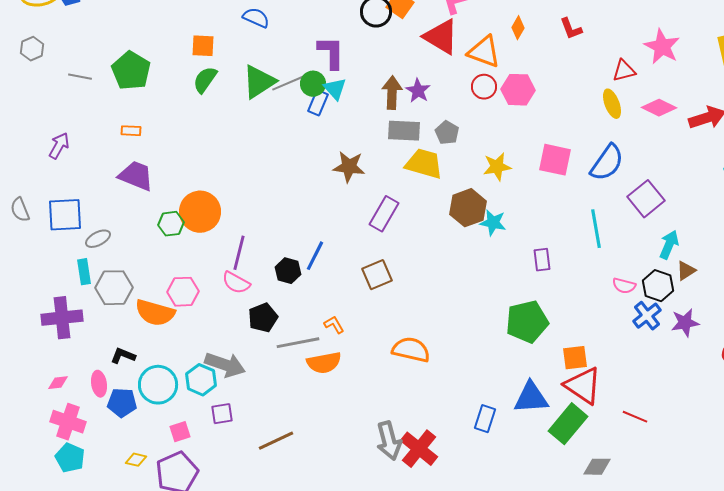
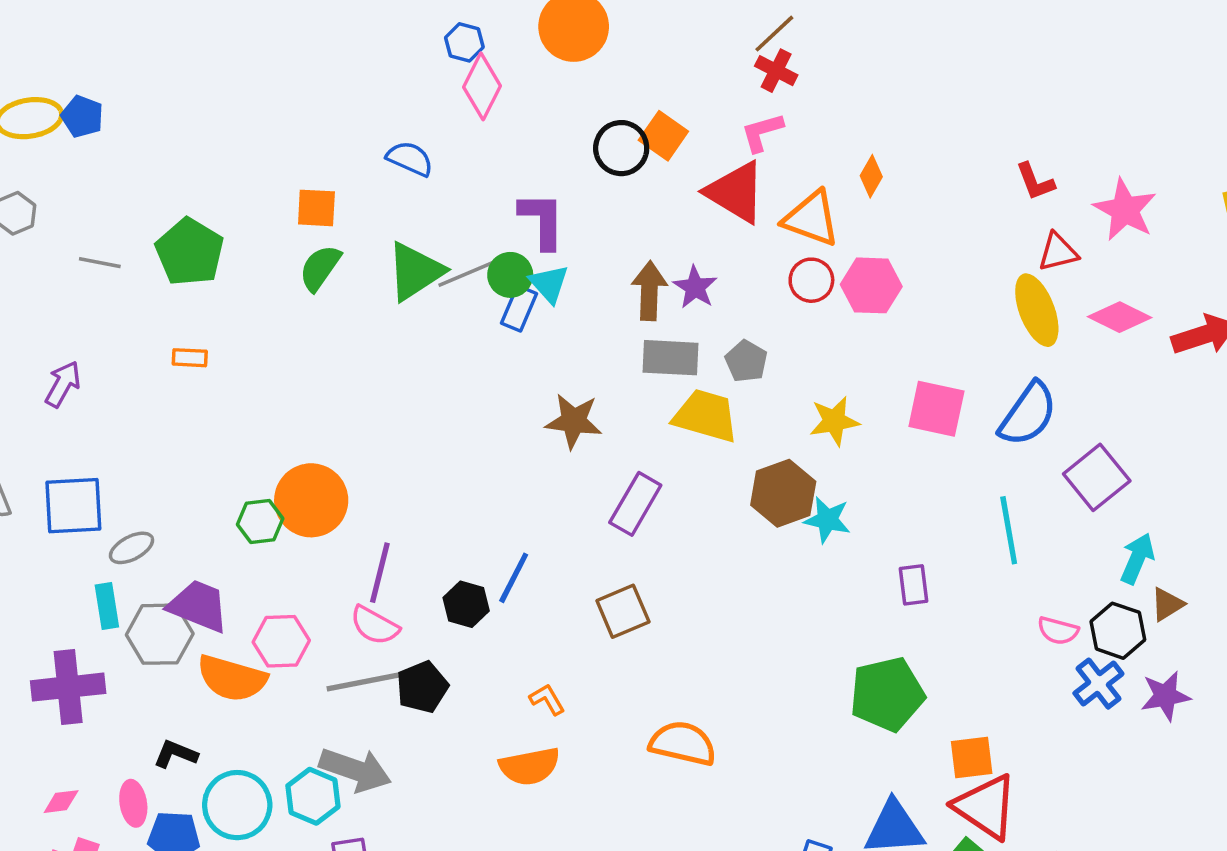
red L-shape: (571, 29) -> (1035, 182), moved
yellow ellipse: (612, 104) -> (1037, 310), size x1.4
purple trapezoid: (136, 176) -> (198, 606), moved
gray line: (298, 343) -> (364, 682), moved

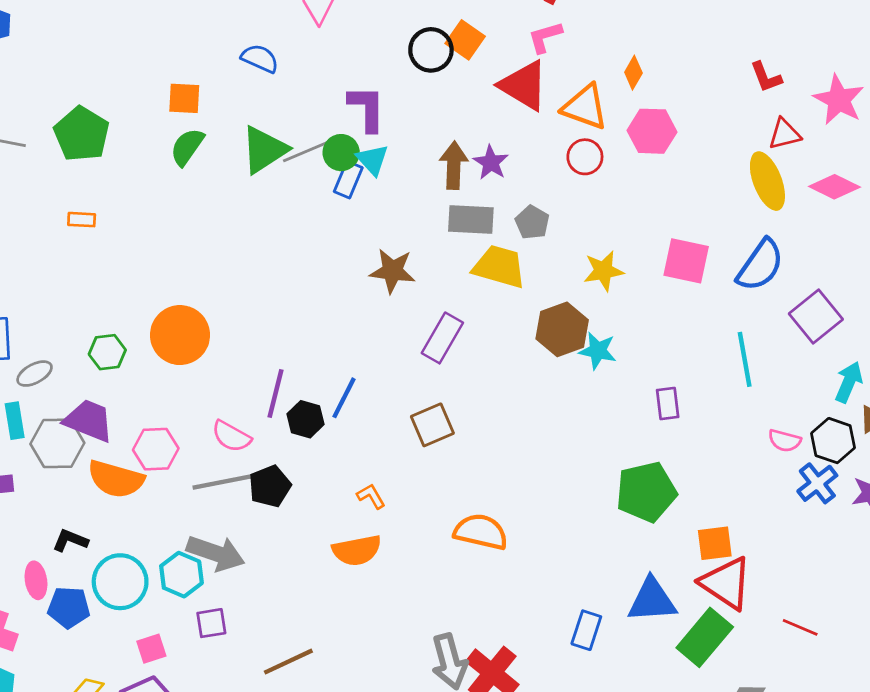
pink hexagon: (871, 285) -> (652, 131), moved
green hexagon: (260, 521) -> (107, 352), moved
purple line: (380, 573) -> (276, 394), moved

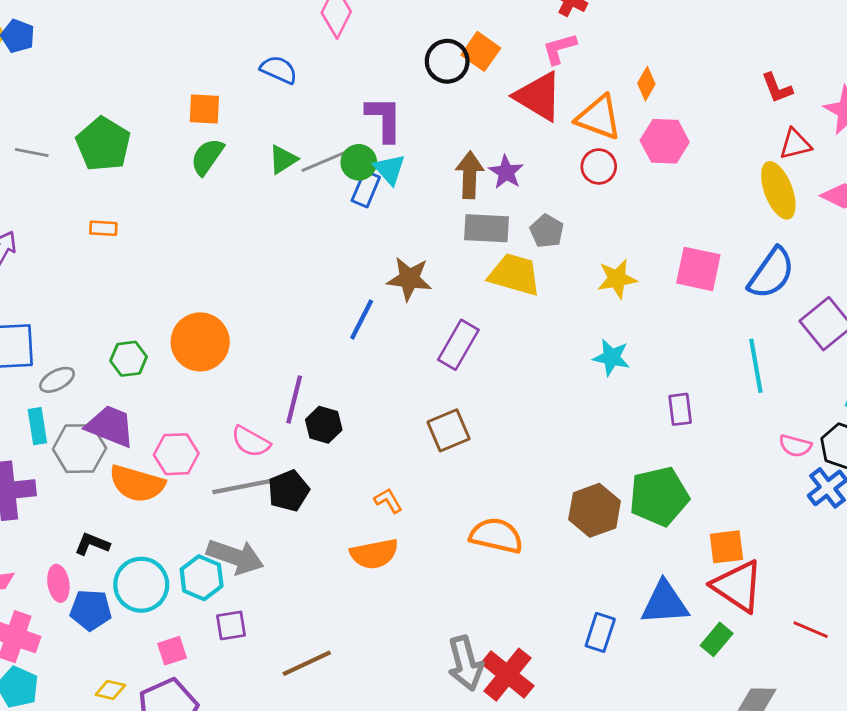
green triangle: (264, 150) -> (283, 159), size x0.6
brown hexagon: (562, 329) -> (595, 510), moved
blue line: (344, 398) -> (362, 319), moved
green rectangle: (705, 637) -> (717, 639), size x0.6

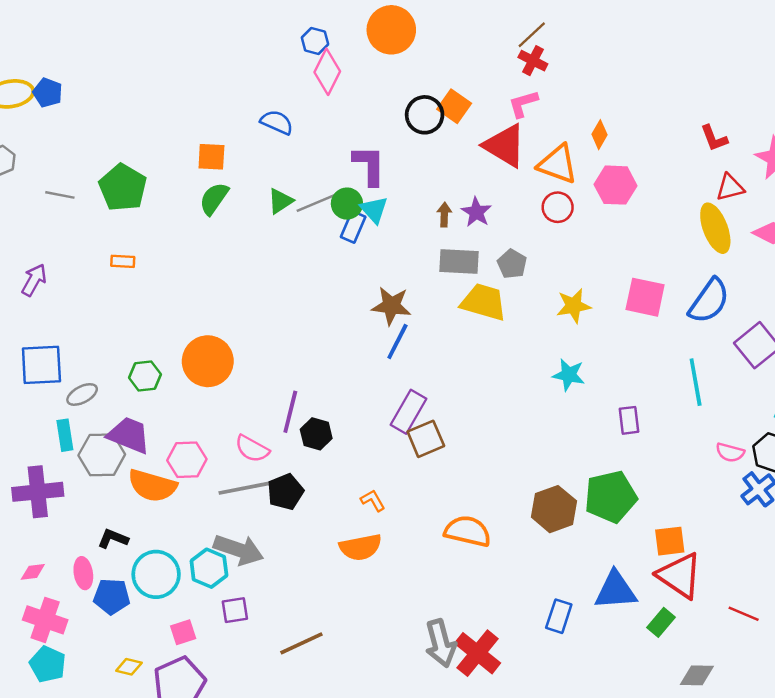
brown arrow: (470, 175) -> (444, 215), size x0.6
blue line: (362, 319) -> (397, 342), moved
purple rectangle: (458, 345) -> (409, 412), moved

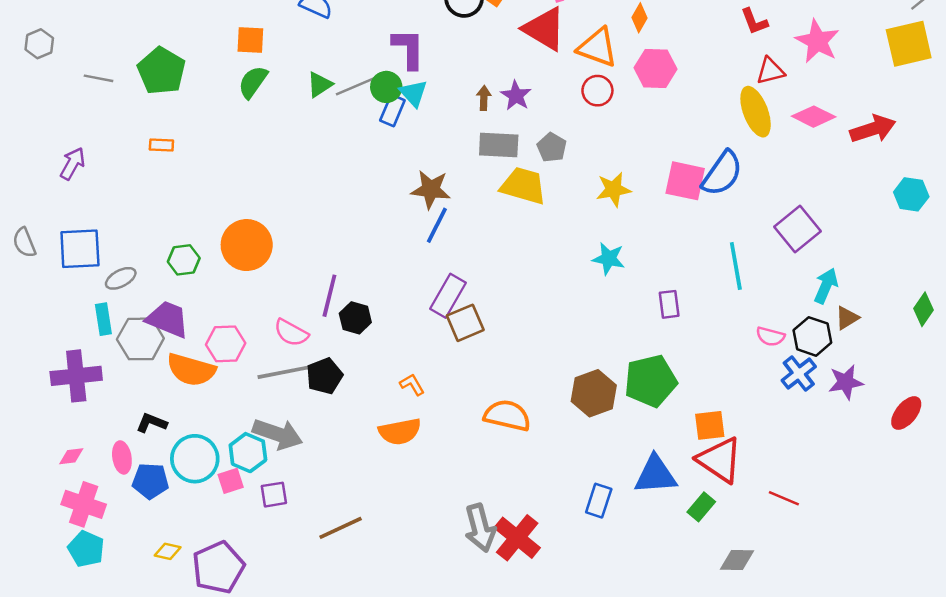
blue semicircle: (709, 301) -> (722, 173), moved
pink square: (183, 632) -> (231, 481), moved

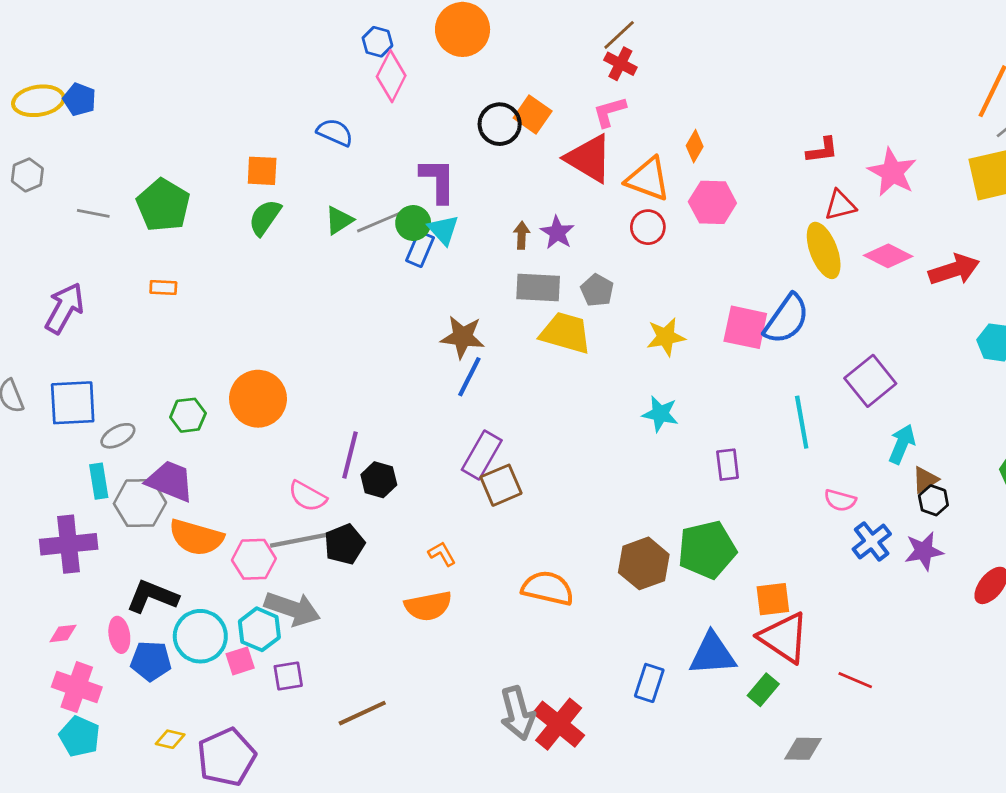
red L-shape: (754, 21) -> (822, 150), turned -76
purple arrow: (73, 164) -> (64, 308), size x1.4
black hexagon: (812, 336) -> (933, 500), moved, size x0.7
pink hexagon: (226, 344) -> (254, 559), moved
black L-shape: (152, 423) -> (152, 596), size x1.5

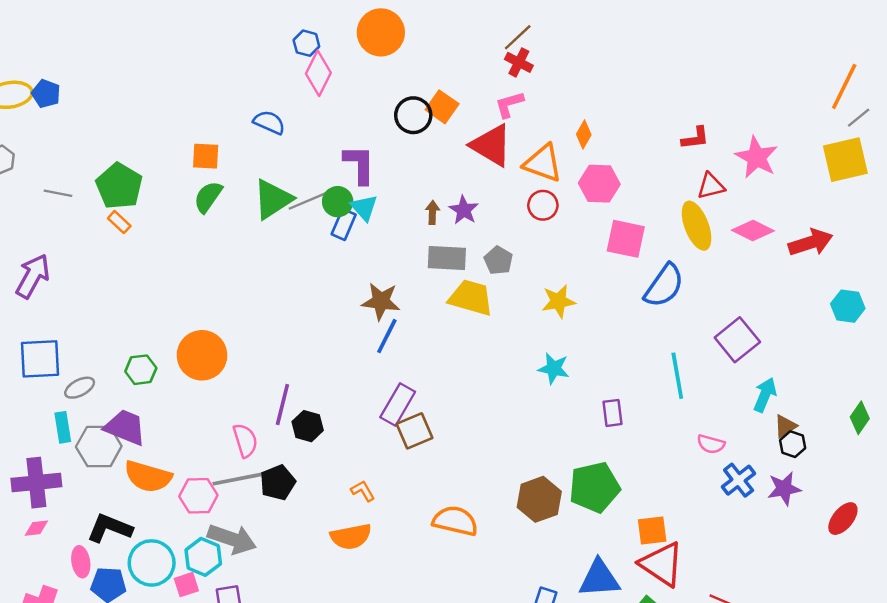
green triangle: (339, 220) -> (273, 199), size x1.6
orange rectangle: (163, 288) -> (119, 222), moved, turned 40
pink square: (745, 327) -> (626, 239), moved
pink semicircle: (307, 496) -> (245, 441), turned -136
pink diamond: (63, 633) -> (36, 528), moved

